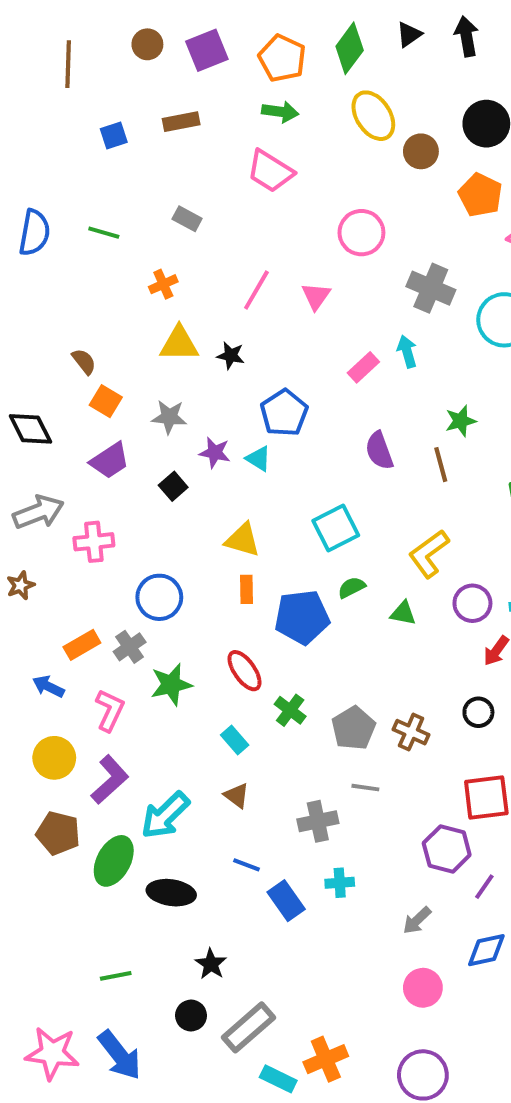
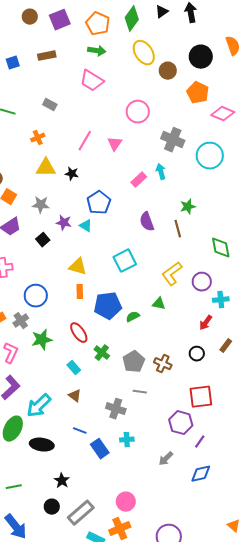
green semicircle: (352, 587) -> (133, 317), moved
purple circle: (472, 603) -> (202, 282), moved
gray cross: (318, 821) -> (116, 409), turned 30
pink circle: (423, 988) -> (126, 502), moved

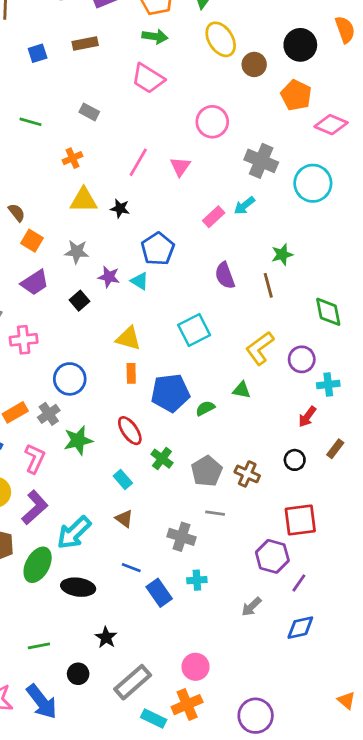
cyan arrow: (161, 172) -> (244, 206), turned -112
black circle: (52, 507) -> (78, 674), moved

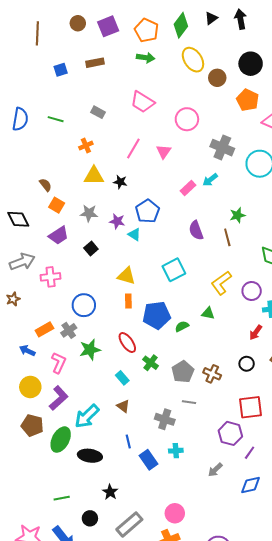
pink trapezoid: (148, 78) -> (142, 102), moved
purple star: (109, 277) -> (117, 221), moved
blue line: (131, 568) -> (128, 442), turned 56

